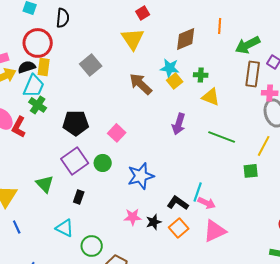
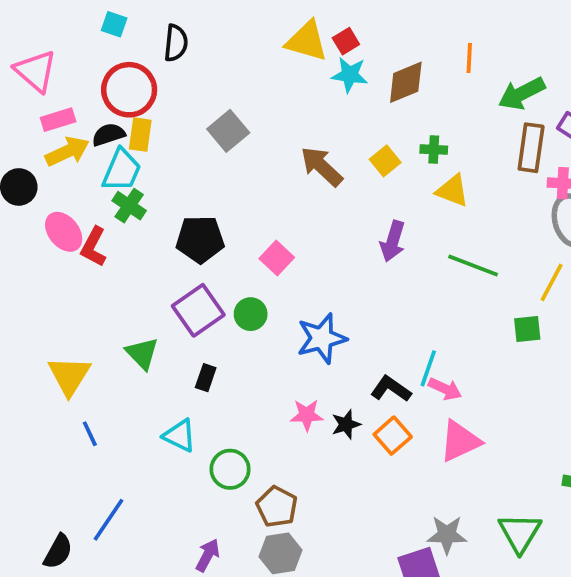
red square: (143, 13) -> (346, 41), moved
yellow triangle: (133, 39) -> (307, 41), moved, turned -40
cyan star: (170, 68) -> (350, 75), moved

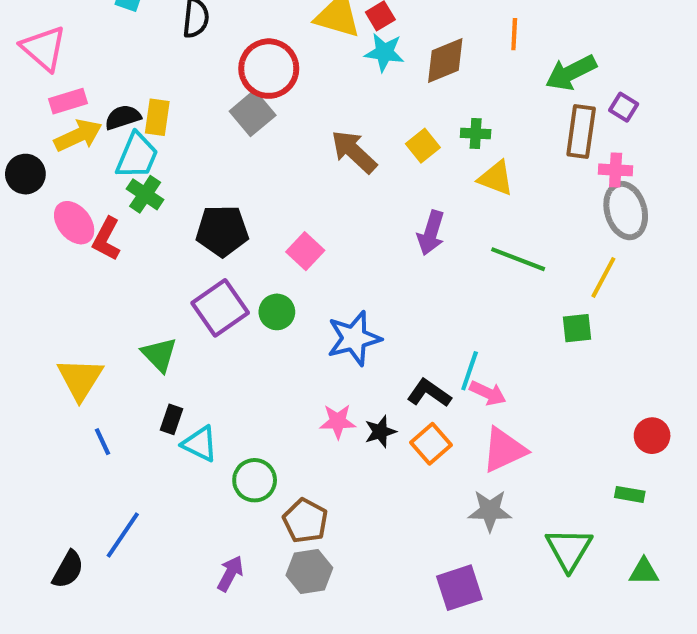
red circle: (129, 90) -> (269, 69), moved
black rectangle: (206, 378) -> (171, 419), moved
gray star: (447, 535) -> (490, 511), moved

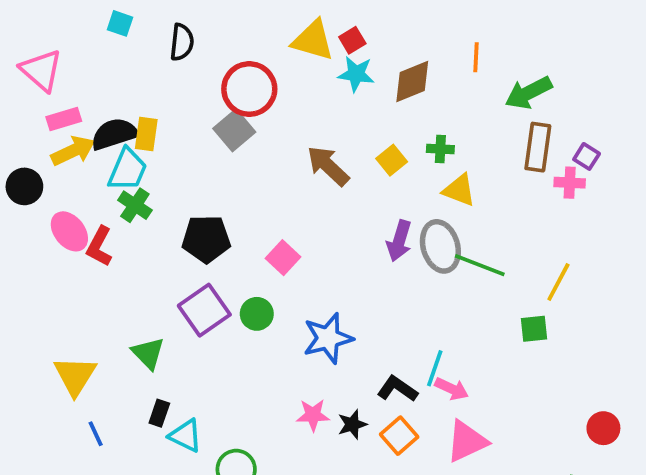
purple square: (624, 107) -> (587, 156), moved
black semicircle: (123, 117) -> (114, 134), size x1.4
gray ellipse: (626, 211) -> (440, 246), moved

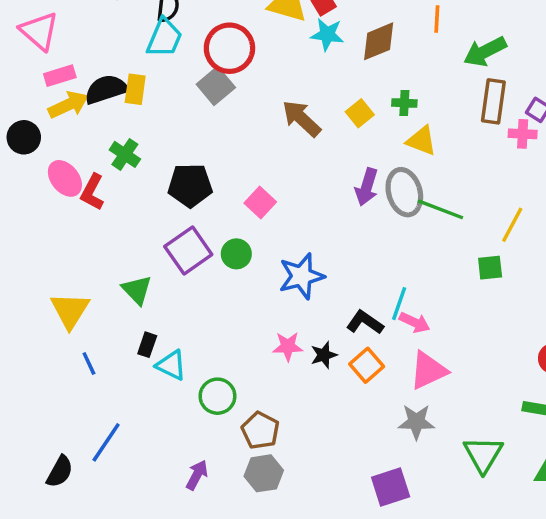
cyan trapezoid: (127, 170) -> (164, 38), moved

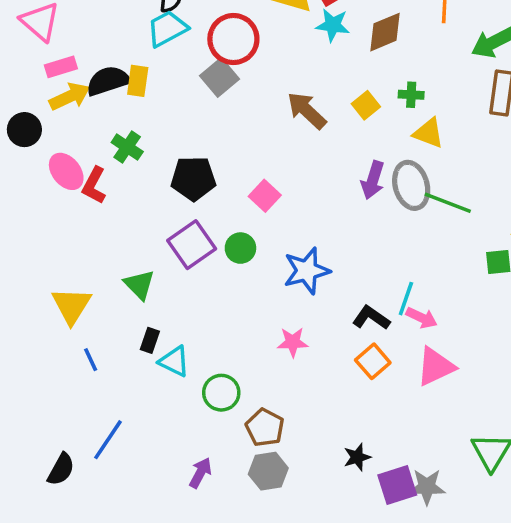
cyan trapezoid: (164, 38) -> (167, 29), turned -141
black star: (324, 355) -> (357, 457), moved
gray star: (416, 422) -> (427, 487), moved

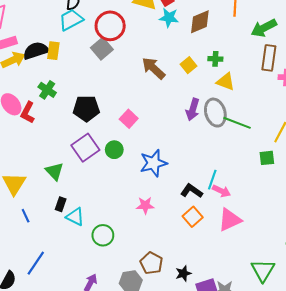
brown pentagon: (265, 428) -> (151, 263), moved

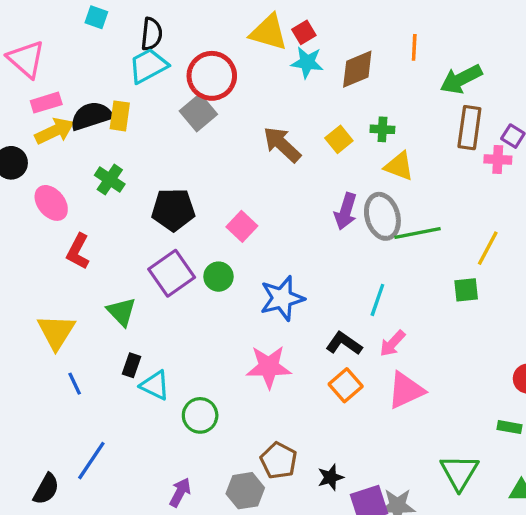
red L-shape: (28, 113) -> (78, 251), moved
green line: (237, 123) -> (418, 233), turned -32
cyan line: (212, 180) -> (377, 300), moved
pink arrow: (222, 191) -> (392, 343), turned 108
pink star: (145, 205) -> (269, 367), size x1.5

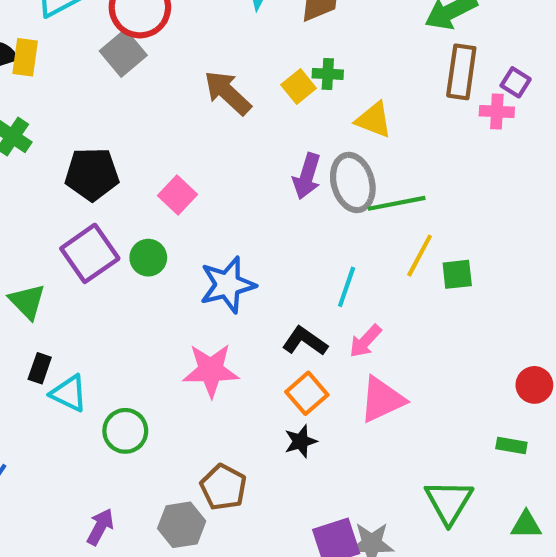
green cross: (382, 129) -> (328, 74), moved
yellow line: (488, 248) -> (420, 256), moved
black star: (331, 477) -> (301, 441), moved

